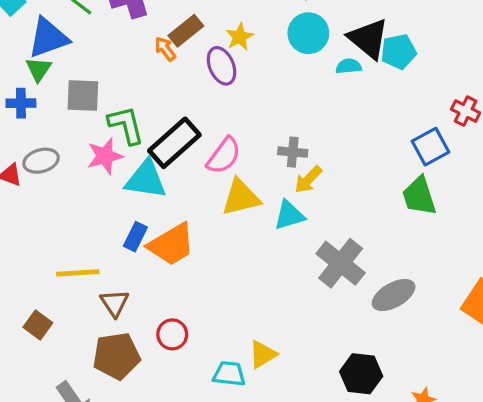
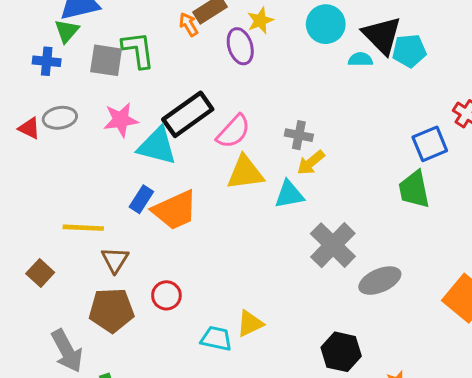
green L-shape: (126, 125) -> (138, 50), moved

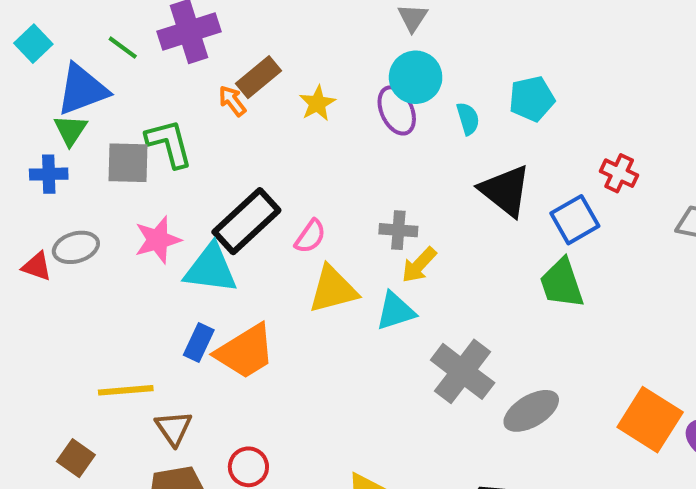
yellow star: (260, 21) -> (317, 103), moved
black triangle: (382, 35) -> (505, 191), moved
purple ellipse: (240, 46) -> (397, 110), moved
cyan semicircle: (360, 59) -> (468, 119), turned 80
pink semicircle: (233, 131) -> (310, 236), size x0.7

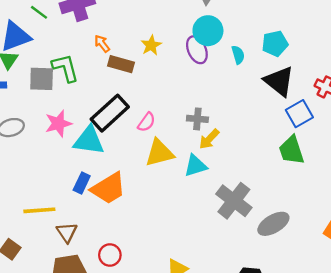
brown rectangle: (258, 77) -> (121, 64), moved, turned 55
black triangle: (505, 191) -> (279, 81), moved

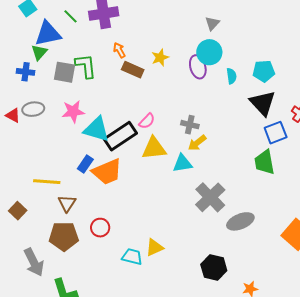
black rectangle: (110, 113) -> (120, 136), moved

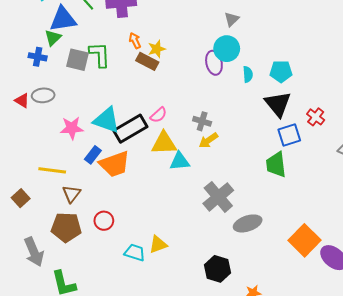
yellow star: (160, 58) -> (157, 49), moved
pink star: (73, 112) -> (72, 128), moved
cyan triangle: (182, 163) -> (180, 161), moved

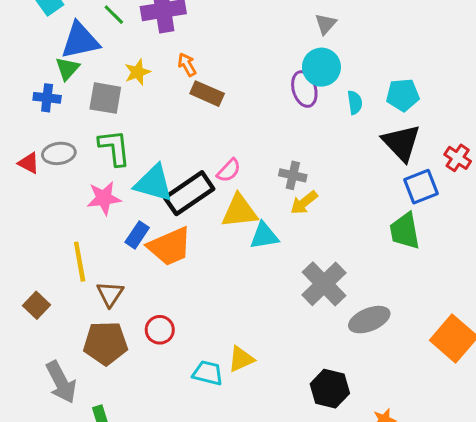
yellow star: (157, 49) -> (137, 72), moved
green L-shape: (100, 55) -> (114, 148), moved
yellow line: (52, 170) -> (80, 262), turned 76

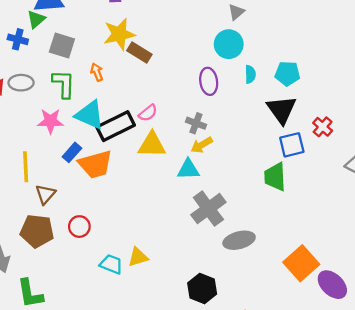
orange arrow: (187, 65) -> (97, 72), moved
yellow star: (137, 72) -> (119, 34), moved, size x1.6
purple ellipse: (304, 89) -> (209, 81), moved
cyan triangle: (264, 236) -> (188, 169), moved

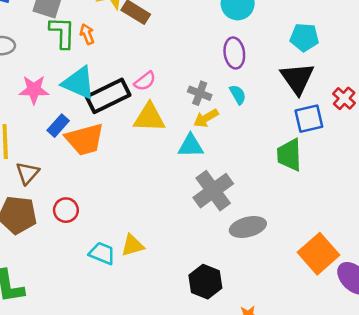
cyan semicircle: (250, 74) -> (238, 95), moved, turned -30
purple ellipse: (209, 81) -> (234, 53), moved
green L-shape: (64, 84) -> (62, 33), moved

